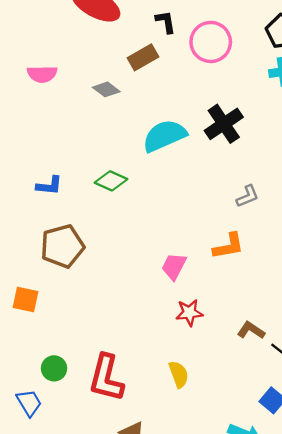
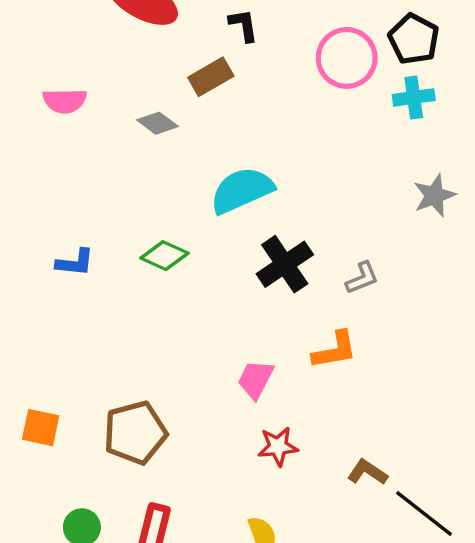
pink circle: (211, 42) -> (347, 58), moved
black cross: (224, 124) -> (285, 264), moved
brown pentagon: (62, 246) -> (135, 433), moved

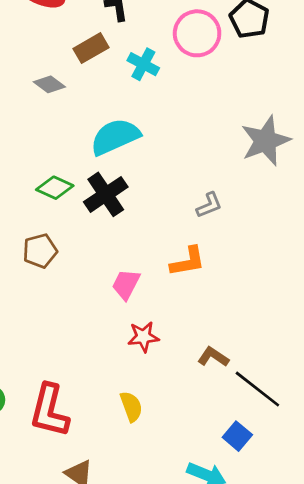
cyan cross: (414, 97) -> (143, 64), moved, turned 36
gray star: (434, 195) -> (265, 141), size x1.5
black cross: (285, 264) -> (106, 194), moved
brown pentagon: (135, 433) -> (40, 251), moved, size x0.7

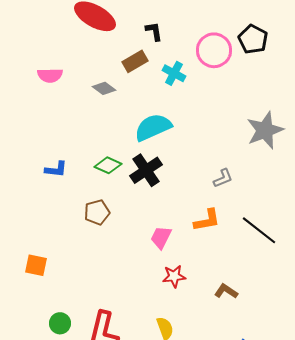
black line: (257, 389) -> (259, 230), moved

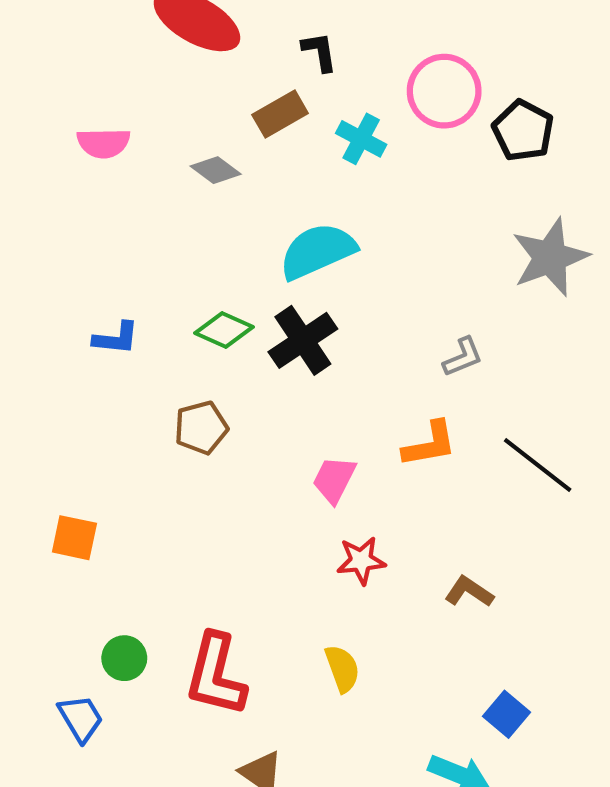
black pentagon: (253, 39) -> (523, 131), moved

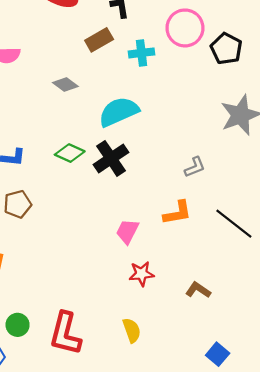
cyan cross: (361, 139) -> (141, 53), turned -35
gray diamond: (216, 170) -> (65, 85), moved
brown pentagon: (201, 428) -> (18, 204), moved

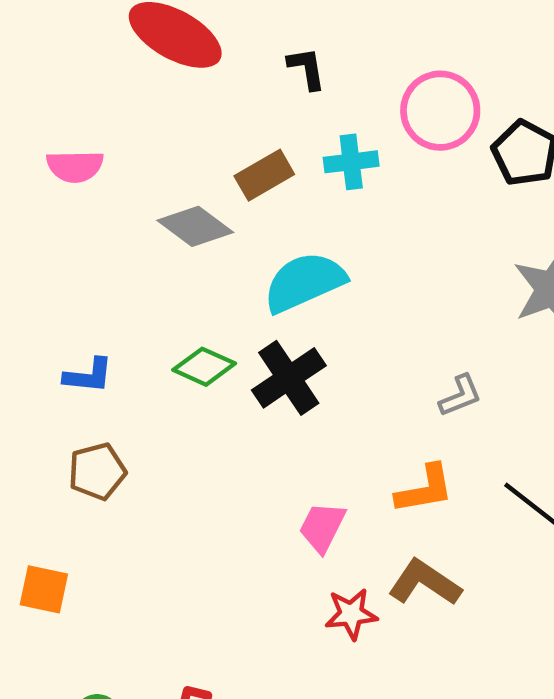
brown rectangle: (99, 40) -> (264, 175), moved
gray diamond: (65, 85) -> (195, 226), size x1.4
brown L-shape: (198, 290) -> (425, 583), moved, size x1.4

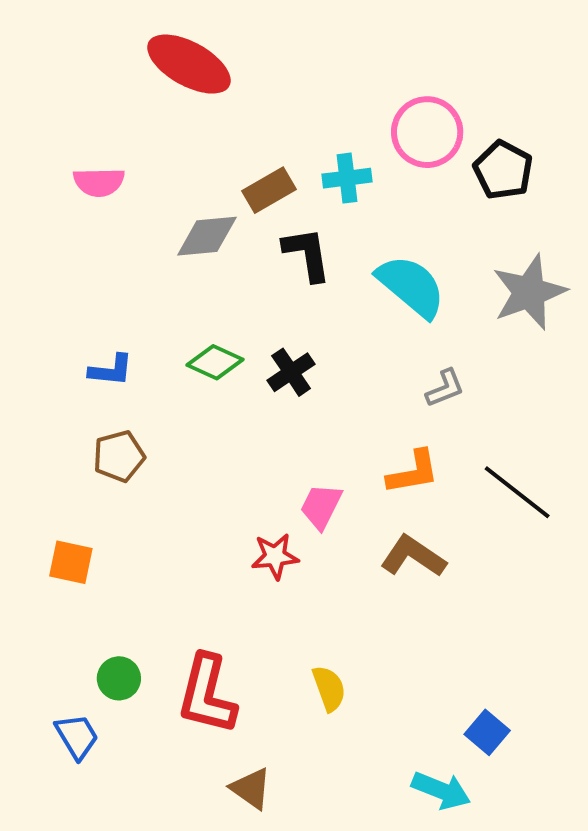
black L-shape: (307, 68) -> (307, 254), moved, size x1.4
gray diamond: (195, 226) -> (207, 236), turned -42
cyan semicircle: (304, 282) -> (411, 286), moved, turned 64
black cross: (289, 378) -> (291, 372), size x0.7
red star: (351, 614) -> (275, 556), moved

